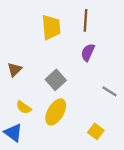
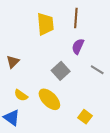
gray square: (56, 80) -> (61, 71), moved
gray line: (110, 91) -> (97, 70), moved
yellow ellipse: (56, 112) -> (49, 99), turned -75

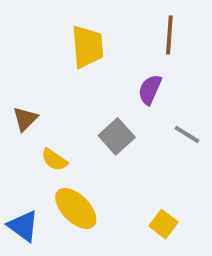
brown line: (76, 18) -> (169, 35), moved
yellow semicircle: (21, 95) -> (54, 160), moved
yellow ellipse: (49, 99) -> (76, 208), moved

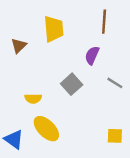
brown triangle: (25, 119) -> (19, 46), moved
yellow semicircle: (54, 160) -> (33, 99), turned -35
yellow square: (164, 224) -> (115, 136), moved, turned -35

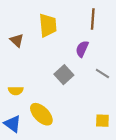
brown triangle: (19, 46) -> (17, 40), turned -32
yellow semicircle: (33, 99) -> (16, 91), moved

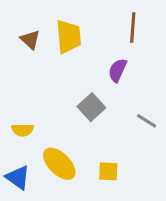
brown triangle: (17, 40) -> (30, 40), moved
gray line: (102, 74) -> (147, 121), moved
yellow square: (102, 121) -> (108, 171), moved

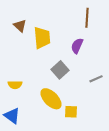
yellow trapezoid: (68, 37) -> (42, 38), moved
gray line: (147, 121) -> (96, 79), turned -56
yellow ellipse: (59, 164) -> (51, 99), moved

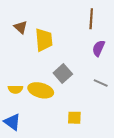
purple semicircle: (77, 46) -> (99, 48), moved
gray line: (96, 79) -> (101, 83), turned 48
yellow ellipse: (51, 99) -> (41, 90), moved, turned -30

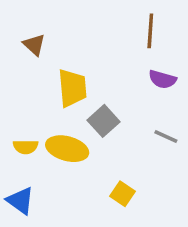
yellow trapezoid: (44, 40) -> (72, 88), moved
purple semicircle: (99, 48) -> (162, 79), turned -98
yellow square: (74, 118) -> (123, 194), turned 32

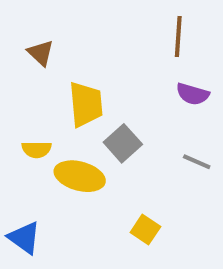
yellow semicircle: (26, 147) -> (37, 149), moved

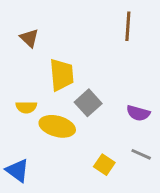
purple semicircle: (193, 94) -> (138, 113), moved
gray line: (197, 162) -> (141, 154), moved

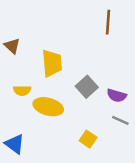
brown triangle: (29, 38) -> (12, 46), moved
gray square: (88, 103) -> (87, 87), moved
gray line: (141, 154) -> (120, 120), moved

